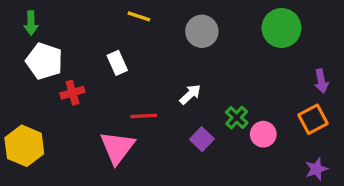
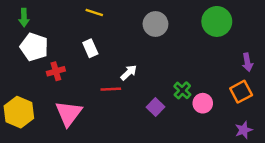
yellow line: (139, 16) -> (94, 13), moved
white arrow: (190, 94) -> (129, 73), moved
pink triangle: (117, 147) -> (69, 113), moved

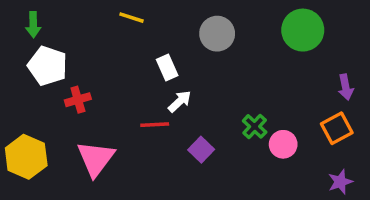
white rectangle: (90, 48) -> (167, 68), moved
purple square: (155, 107) -> (201, 150), moved

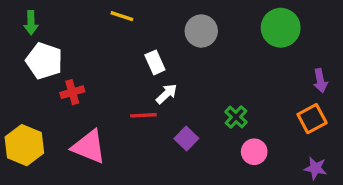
pink circle: (283, 144) -> (254, 152), moved
pink triangle: (96, 159) -> (89, 147), turned -45
purple star: (340, 182) -> (315, 168), turned 30

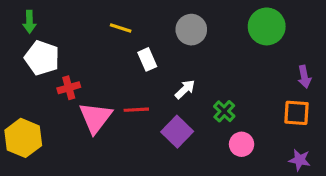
yellow line: (122, 16) -> (121, 28), moved
white arrow: (167, 94) -> (185, 89), moved
orange square: (312, 119) -> (297, 113), turned 32
purple square: (186, 138) -> (177, 132), size x1.4
pink triangle: (89, 147) -> (95, 118), moved, turned 45

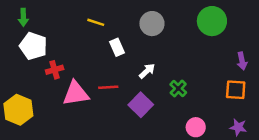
pink triangle: (95, 118) -> (76, 93), turned 44
pink circle: (242, 144) -> (196, 127), moved

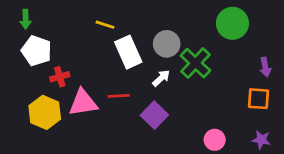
gray circle: (152, 24) -> (167, 44), moved
white rectangle: (117, 47) -> (128, 52), size x1.6
green cross: (178, 89) -> (195, 63), moved, size x1.6
yellow hexagon: (18, 110) -> (45, 112), moved

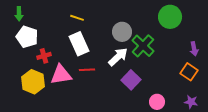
white rectangle: (128, 52) -> (79, 44), moved
white arrow: (161, 78) -> (118, 57), size x1.5
orange square: (258, 99) -> (189, 72), turned 30
purple square: (154, 115) -> (131, 80), moved

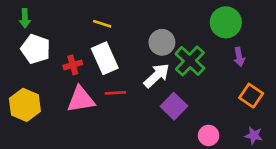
purple arrow: (194, 49) -> (239, 57), moved
red cross: (44, 56) -> (73, 65), moved
yellow hexagon: (33, 82) -> (25, 105), moved

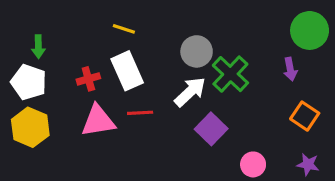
green arrow: (25, 18) -> (38, 47), moved
green circle: (226, 22) -> (310, 30), moved
white pentagon: (36, 49) -> (29, 82), moved

